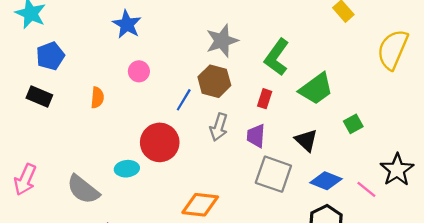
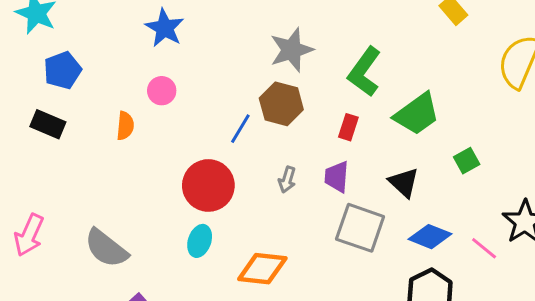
pink circle: (139, 71) -> (162, 91), moved
gray arrow: (219, 127) -> (287, 180), moved, size x0.7
cyan ellipse: (127, 169) -> (200, 241), moved, turned -65

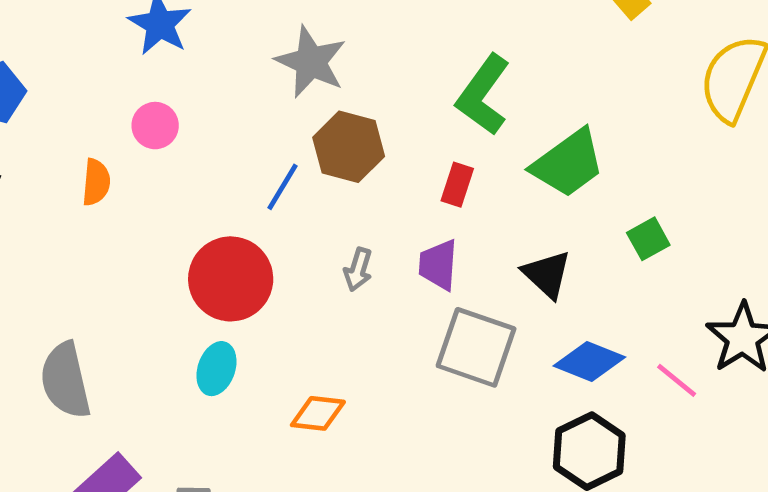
gray star: (291, 50) -> (311, 62), moved, turned -30
gray semicircle: (106, 248) -> (65, 380), turned 39
orange diamond: (262, 269) -> (318, 413), size x0.7

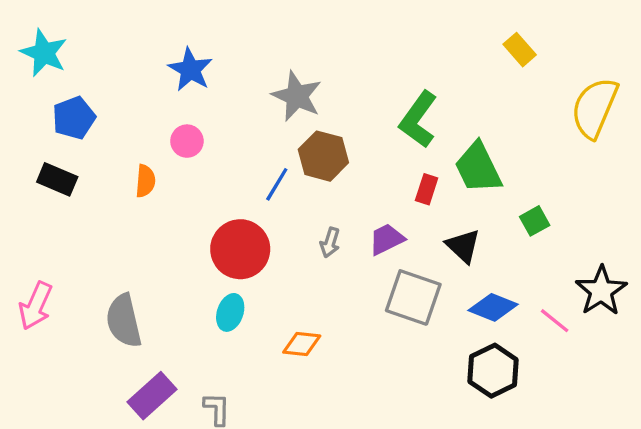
green trapezoid: (568, 163) -> (478, 168), turned 100
red rectangle: (457, 185) -> (427, 189), moved
purple trapezoid: (438, 265) -> (387, 239), turned 60

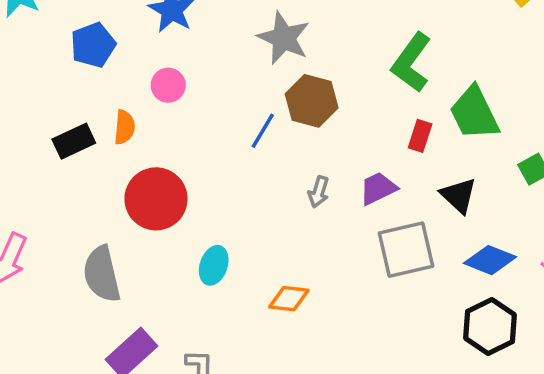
blue pentagon: (74, 118) -> (93, 45), moved
black rectangle: (57, 179) -> (74, 141), moved, turned -48
red circle: (240, 249) -> (156, 199), moved
gray square: (413, 297) -> (406, 250), turned -32

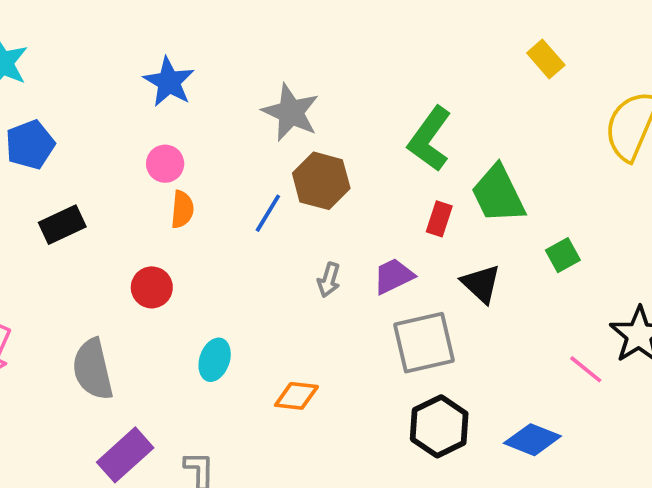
blue pentagon: (93, 45) -> (30, 145), moved
orange semicircle: (125, 127) -> (182, 209), moved
red circle: (156, 199) -> (152, 287), size x0.6
blue diamond: (490, 260) -> (532, 440), moved
black hexagon: (490, 327) -> (439, 426), moved

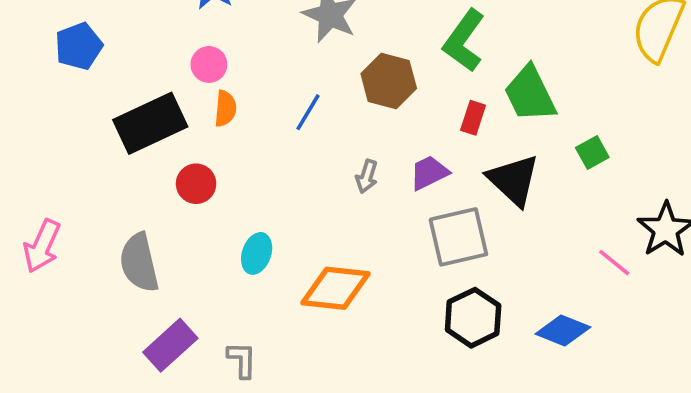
brown hexagon: (321, 181) -> (389, 81), moved
black rectangle: (62, 225) -> (150, 123), moved, size x1.6
black triangle: (481, 284) -> (513, 180), size x1.4
orange diamond: (296, 396) -> (335, 288), size x1.6

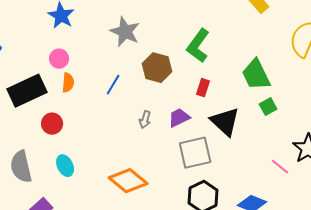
green trapezoid: (530, 94) -> (256, 75), moved
cyan ellipse: (257, 253) -> (65, 166), moved, turned -45
orange diamond: (335, 288) -> (128, 181), turned 33

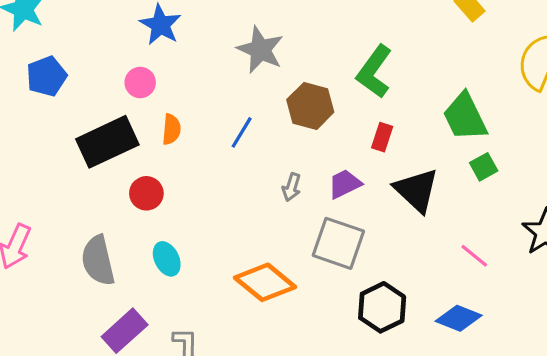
pink circle: (59, 59) -> (140, 82), moved
gray square: (195, 153) -> (338, 243), moved, turned 32
pink line: (280, 167) -> (474, 256), moved

